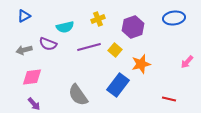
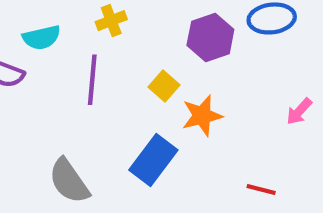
purple hexagon: (133, 27) -> (210, 37), moved
purple line: (89, 47) -> (92, 80), turned -70
yellow square: (115, 50) -> (164, 86), moved

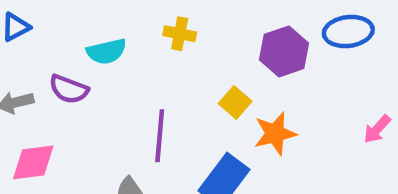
yellow cross: (111, 21) -> (180, 34), turned 32
purple line: (92, 80) -> (160, 136), moved

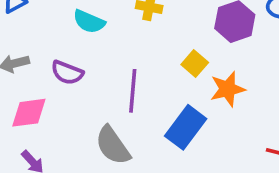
cyan semicircle: (106, 51) -> (89, 22), turned 36
purple semicircle: (69, 89) -> (67, 73), moved

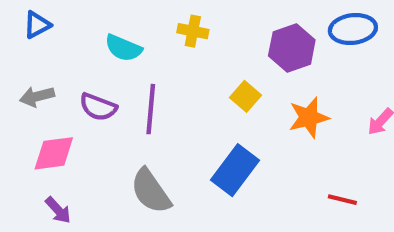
orange star: (228, 89) -> (309, 117), moved
purple line: (133, 91) -> (151, 109), moved

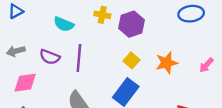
purple hexagon: (292, 48) -> (131, 24), moved
yellow square: (246, 96) -> (131, 60), moved

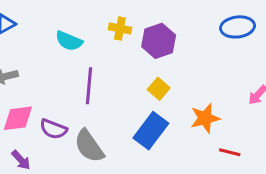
purple semicircle: (50, 57) -> (53, 129), moved
orange star: (167, 63) -> (205, 118), moved

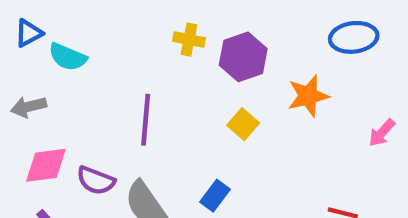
cyan semicircle: (69, 41) -> (68, 57), moved
orange star: (205, 118) -> (308, 96), moved
blue rectangle: (151, 131) -> (215, 196), moved, size x0.6

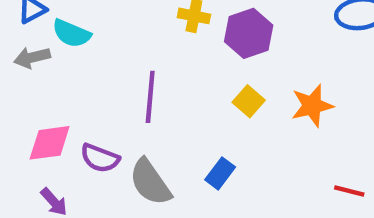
orange star: (308, 96) -> (312, 106), moved
gray arrow: (29, 107) -> (32, 57), moved

